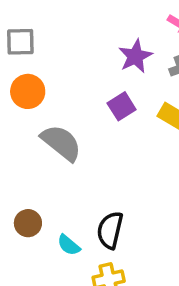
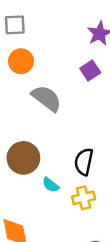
brown circle: (28, 223) -> (23, 158), size x1.6
cyan semicircle: (69, 245) -> (51, 185), moved

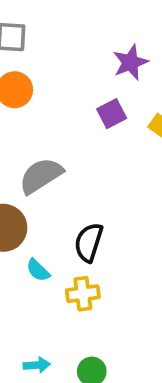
gray semicircle: (47, 98) -> (41, 176), moved, turned -76

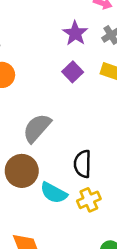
cyan semicircle: (38, 270) -> (54, 193), size x1.5

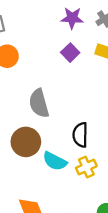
purple star: (75, 33) -> (72, 18), turned -30
gray semicircle: (37, 128) -> (39, 103), turned -56

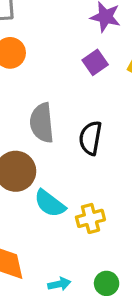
black semicircle: (80, 135) -> (90, 138), moved

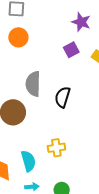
cyan semicircle: (50, 203) -> (28, 161), moved, turned -150

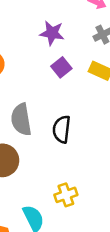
purple star: (81, 22) -> (52, 33), moved

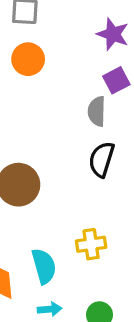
gray semicircle: (21, 120) -> (97, 111), moved, size x0.7

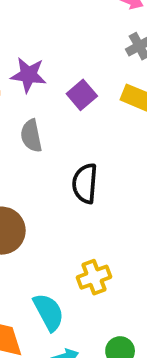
purple star: (113, 34) -> (28, 75), moved
gray semicircle: (97, 111) -> (31, 136), moved

